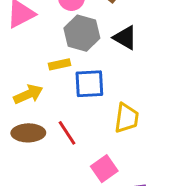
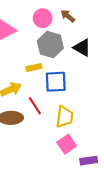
yellow trapezoid: (127, 118) -> (65, 117), moved
red line: (67, 133) -> (35, 106), moved

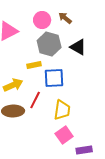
red line: (35, 106) -> (35, 100), turned 60

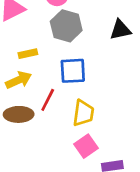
black triangle: (78, 47) -> (120, 30), moved, turned -42
yellow rectangle: (34, 65) -> (28, 54), moved

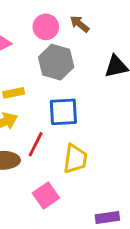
pink square: (86, 146) -> (46, 196), moved

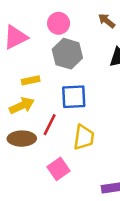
brown arrow: (80, 24) -> (107, 21), moved

